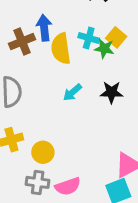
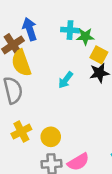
yellow square: (116, 37) -> (99, 55), moved
yellow semicircle: (61, 49) -> (21, 63), moved

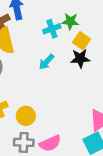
cyan cross: (70, 30) -> (52, 29), moved, turned -30

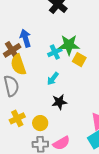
green star: (70, 21) -> (69, 45), size x1.5
black star: (80, 58) -> (59, 102), moved

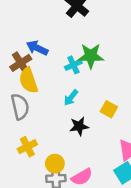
blue arrow: (25, 38) -> (37, 48), turned -48
yellow square: (79, 60) -> (109, 109), moved
yellow circle: (40, 123) -> (55, 164), moved

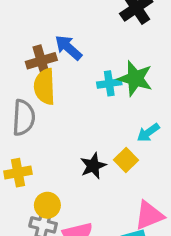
cyan arrow: (71, 98) -> (148, 133), moved
yellow square: (109, 109) -> (126, 160), moved
black star: (79, 126) -> (93, 166), turned -30

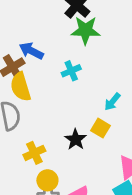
green star: (135, 78) -> (85, 30), moved
yellow cross: (18, 173) -> (34, 153), moved

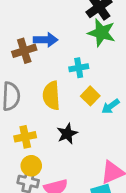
blue arrow: (31, 51) -> (46, 40), turned 140
yellow semicircle: (21, 87) -> (51, 96), moved
yellow square: (100, 128) -> (90, 96), moved

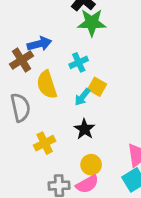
yellow semicircle: (51, 96) -> (47, 85), moved
cyan arrow: (111, 106) -> (82, 97), moved
yellow circle: (31, 166) -> (91, 165), moved

